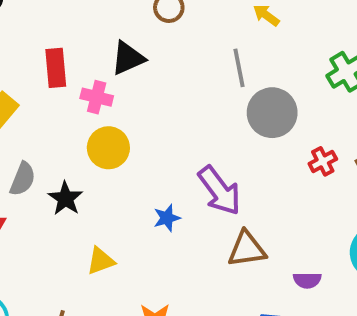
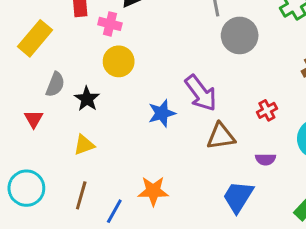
red cross: (323, 161) -> (267, 110), moved
blue star: (167, 218) -> (162, 113), size x1.4
yellow triangle: (101, 261) -> (84, 145), moved

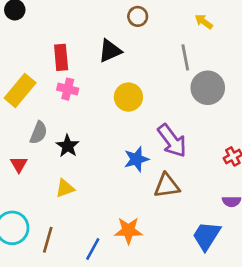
pink cross: (110, 24) -> (68, 89), moved
yellow circle: (119, 61) -> (128, 97), moved
brown triangle: (221, 136) -> (167, 186), moved
brown line: (81, 195) -> (48, 240), moved

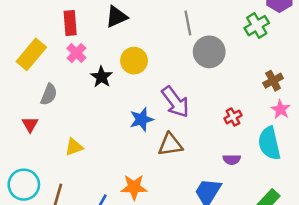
pink cross: (68, 89) -> (76, 53), turned 30
black star: (68, 146) -> (101, 77), moved

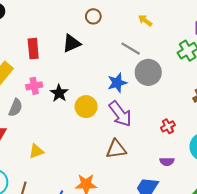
gray line: (188, 23) -> (131, 49), turned -48
pink cross: (76, 53) -> (34, 86), moved, turned 35
yellow circle: (134, 61) -> (86, 107), moved
blue star: (142, 119) -> (117, 83), moved

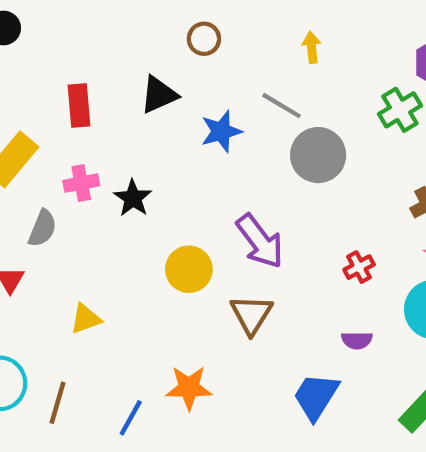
yellow arrow: (145, 21) -> (312, 47), turned 48
blue star: (117, 83) -> (221, 131), moved
yellow circle: (86, 107) -> (189, 269), moved
brown triangle: (116, 149) -> (251, 314), turned -50

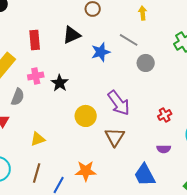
gray circle: (318, 155) -> (146, 63), size x0.7
blue trapezoid: (316, 396) -> (145, 175), turned -60
brown line: (57, 403) -> (37, 173), moved

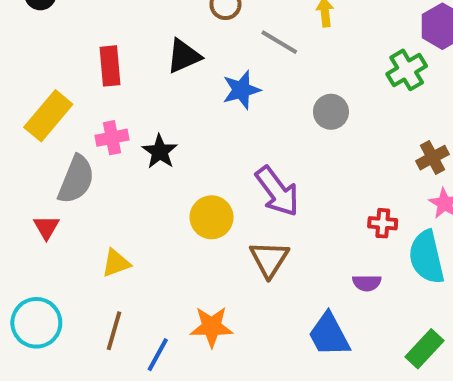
gray line: (129, 40) -> (279, 42), moved
gray semicircle: (18, 97) -> (76, 179), size x1.4
red cross: (165, 115) -> (383, 223), moved, turned 32

